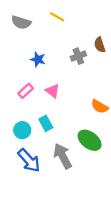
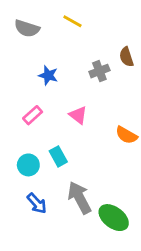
pink triangle: (53, 91) -> (78, 115), moved
green ellipse: (90, 140) -> (114, 218), moved
blue arrow: (29, 160) -> (37, 203), size x0.7

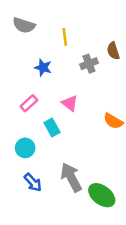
yellow line: (72, 21) -> (65, 37), moved, turned 54
cyan rectangle: (58, 156) -> (52, 127), moved

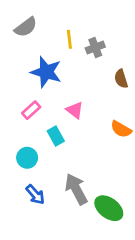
gray semicircle: (24, 25) -> (26, 27), turned -55
brown semicircle: (113, 51) -> (121, 79), moved
gray cross: (89, 64) -> (95, 47), moved
blue star: (43, 67) -> (46, 72), size x1.6

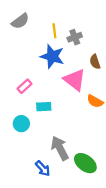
blue star: (46, 72) -> (52, 56), moved
pink triangle: (75, 110) -> (75, 80), moved, size x1.6
cyan rectangle: (56, 136) -> (44, 107), turned -64
blue arrow: (35, 195) -> (43, 168), moved

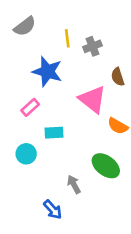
blue star: (52, 56) -> (47, 72), moved
gray arrow: (60, 148) -> (74, 184), size x0.6
green ellipse: (85, 163) -> (106, 166), moved

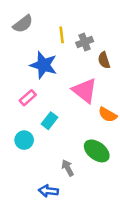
brown semicircle: (118, 77) -> (104, 60), moved
cyan rectangle: (54, 133) -> (50, 121), turned -49
blue arrow: (53, 210) -> (48, 191), turned 138

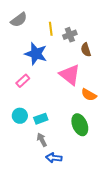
cyan rectangle: (50, 121) -> (41, 119), moved, turned 32
green ellipse: (97, 151) -> (80, 125), turned 30
gray arrow: (68, 168) -> (42, 140), moved
blue arrow: (48, 191) -> (54, 158), moved

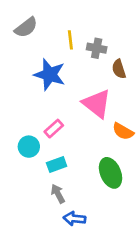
gray cross: (70, 35) -> (97, 48), turned 32
pink rectangle: (23, 81) -> (54, 129), moved
cyan circle: (20, 116) -> (29, 147), moved

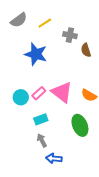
yellow line: (70, 40) -> (45, 23), moved, turned 64
pink triangle: (97, 104) -> (62, 92), moved
cyan circle: (29, 147) -> (21, 97), moved

